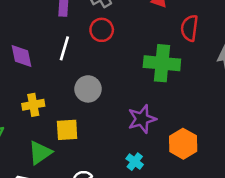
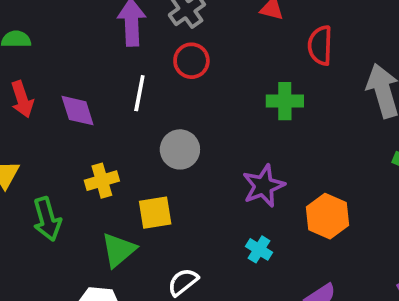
green cross: (162, 63) -> (285, 101), size x0.7

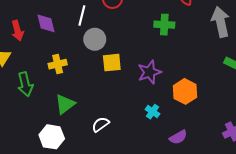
red arrow: (22, 99) -> (17, 31), moved
gray circle: (180, 149) -> (95, 39), moved
yellow square: (155, 213) -> (112, 63), moved
cyan cross: (259, 249) -> (153, 112), moved

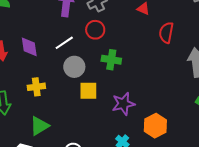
white line: (82, 16) -> (64, 43), turned 36
green cross: (164, 25) -> (111, 60), moved

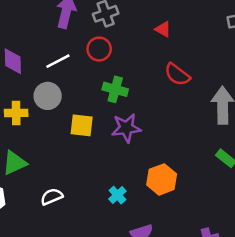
red semicircle: (166, 33) -> (177, 74), moved, turned -70
gray circle: (74, 67) -> (48, 96), moved
purple star: (123, 104) -> (126, 128), moved

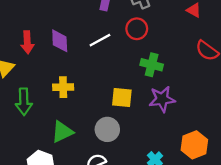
gray circle: (48, 96) -> (107, 129), moved

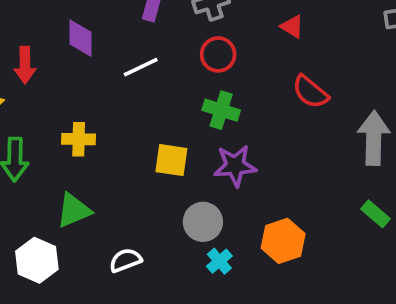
red circle: (137, 29) -> (218, 54), moved
purple diamond: (60, 41) -> (80, 38), moved
gray circle: (107, 129) -> (203, 222), moved

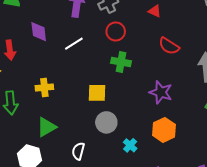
purple star: (235, 166) -> (161, 92), moved, turned 30
gray circle: (203, 222) -> (106, 122), moved
white semicircle: (125, 260) -> (78, 151), turned -48

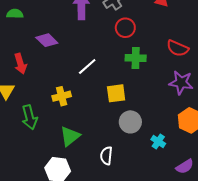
purple diamond: (39, 32) -> (47, 40), turned -30
white line: (74, 44) -> (87, 66), moved
red semicircle: (169, 46) -> (178, 48), moved

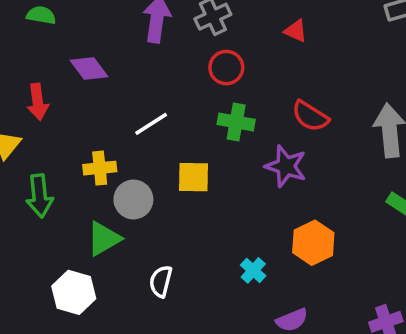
purple star: (181, 83) -> (286, 166), moved
gray circle: (130, 122) -> (133, 199), moved

